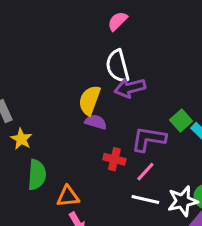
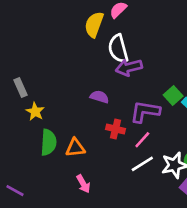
yellow semicircle: (90, 100) -> (94, 25), moved
orange triangle: (68, 196) -> (75, 148), moved
white line: (145, 200) -> (142, 164), turned -45

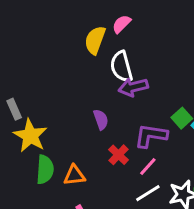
purple semicircle: (99, 97) -> (101, 120), turned 54
yellow star: (35, 112) -> (30, 136), size x1.6
red cross: (115, 129) -> (119, 155), turned 30

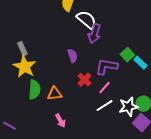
white semicircle: (121, 67) -> (86, 20), turned 145
purple arrow: (133, 87) -> (94, 34), turned -60
gray rectangle: (14, 109) -> (22, 49), moved

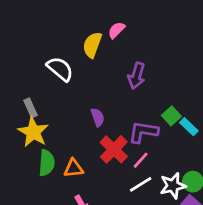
white semicircle: (86, 20) -> (60, 69), moved
purple arrow: (94, 34) -> (137, 76), moved
red cross: (84, 80) -> (114, 149), size x1.5

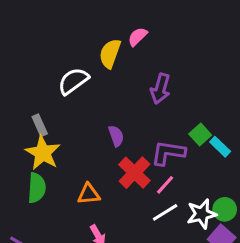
white semicircle: (60, 69) -> (73, 81), turned -76
green semicircle: (47, 163) -> (37, 188), moved

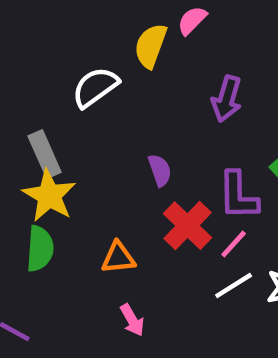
gray rectangle: (40, 125) -> (45, 154), size x1.4
purple L-shape: (168, 153) -> (238, 196), turned -100

